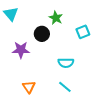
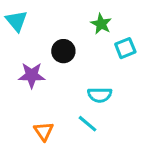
green star: (56, 18) -> (101, 24), moved
cyan line: (65, 87) -> (88, 124), moved

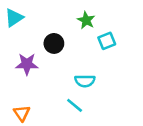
cyan triangle: (17, 21) -> (14, 18), turned 36
orange triangle: (44, 131) -> (22, 113), moved

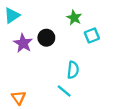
purple star: (27, 64) -> (23, 43), moved, turned 30
cyan semicircle: (85, 81) -> (73, 70), turned -84

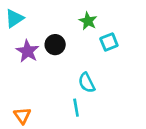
cyan semicircle: (73, 70) -> (87, 83), turned 147
cyan line: (64, 91) -> (76, 108), turned 40

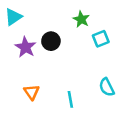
cyan semicircle: (87, 83) -> (107, 87), moved
orange triangle: (22, 116) -> (32, 92), moved

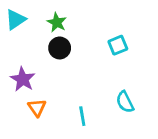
green star: (81, 19) -> (57, 22), moved
purple star: (25, 47) -> (23, 79), moved

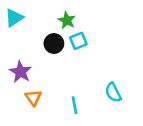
green star: (57, 22) -> (67, 20), moved
cyan square: (118, 45) -> (78, 41), moved

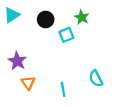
green star: (67, 20) -> (82, 17), moved
black circle: (54, 43) -> (46, 19), moved

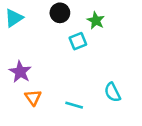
black circle: (46, 19) -> (60, 13), moved
cyan line: (63, 89) -> (74, 105), turned -64

